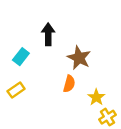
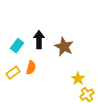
black arrow: (48, 34) -> (39, 40), moved
orange semicircle: (69, 84) -> (31, 68), moved

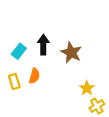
yellow rectangle: (13, 73) -> (14, 81), turned -72

